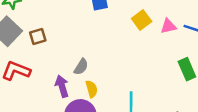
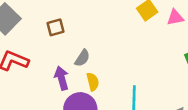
brown square: (38, 37) -> (56, 27), moved

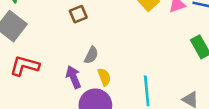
brown square: (56, 27) -> (78, 14), moved

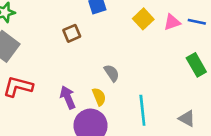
gray semicircle: (91, 55) -> (112, 73), moved, turned -60

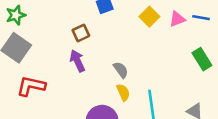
purple arrow: (68, 97) -> (77, 61), moved
yellow semicircle: (99, 97) -> (123, 92), moved

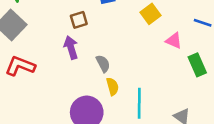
pink triangle: (177, 19) -> (174, 41), moved, turned 36
gray semicircle: (121, 70) -> (103, 64), moved

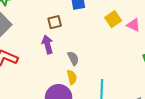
pink triangle: (174, 41) -> (134, 25), moved
yellow semicircle: (112, 86) -> (72, 77), moved

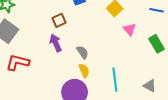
pink triangle: (134, 25) -> (130, 29), moved, turned 32

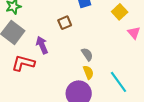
purple arrow: (56, 43) -> (42, 45), moved
cyan line: (115, 80) -> (118, 82), turned -30

